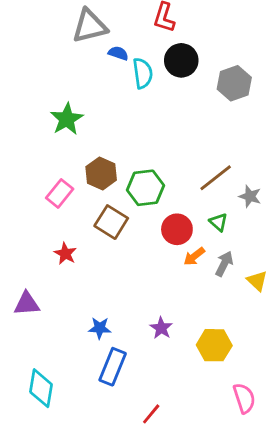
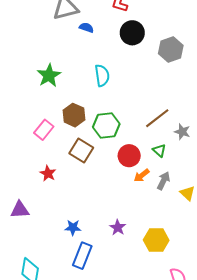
cyan semicircle: (143, 73) -> (102, 76), moved

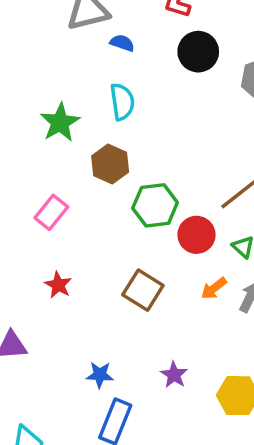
cyan semicircle: (102, 76) -> (122, 102), moved
brown hexagon: (74, 115) -> (110, 164), moved
brown square: (81, 150) -> (143, 290), moved
red circle: (129, 156) -> (197, 235), moved

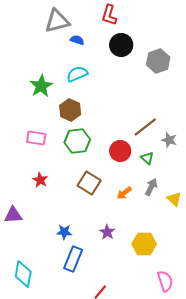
cyan semicircle: (122, 102) -> (77, 74), turned -105
green hexagon: (155, 205) -> (77, 141), moved
pink rectangle: (51, 212) -> (36, 138), turned 60
orange arrow: (214, 288) -> (124, 193), moved

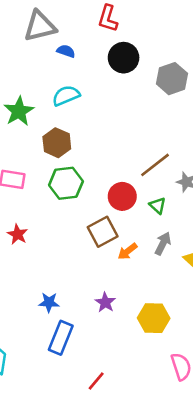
brown square: (89, 183) -> (103, 232), moved, turned 30

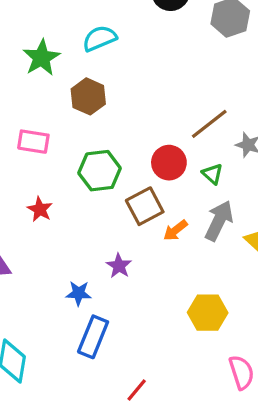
green hexagon: (66, 183) -> (100, 171), moved
gray arrow: (163, 244) -> (219, 221), size x1.4
purple star: (105, 302) -> (119, 266), moved

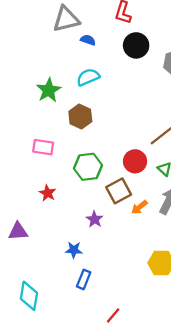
purple star: (119, 266) -> (95, 219), moved
blue rectangle: (93, 337) -> (84, 279), size x0.7

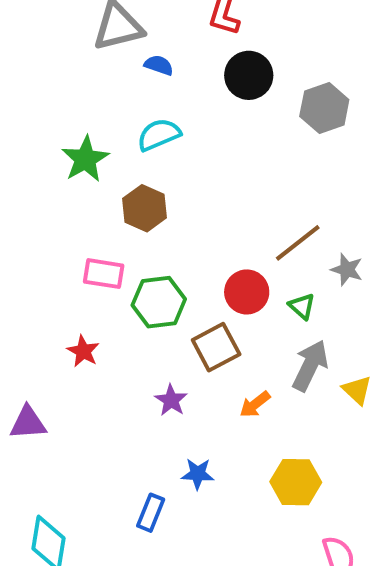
pink rectangle: (43, 147) -> (104, 274), moved
orange arrow: (139, 207) -> (255, 404), moved
blue star: (74, 250) -> (198, 474), moved

